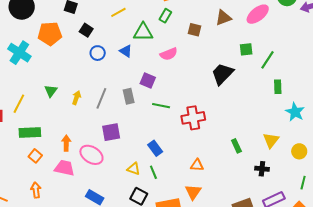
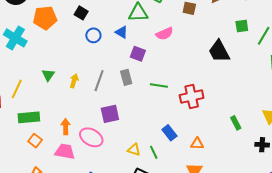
black trapezoid: (222, 74) -> (219, 51), turned -70
purple square: (148, 81) -> (138, 54), moved
blue rectangle: (155, 148) -> (169, 133), moved

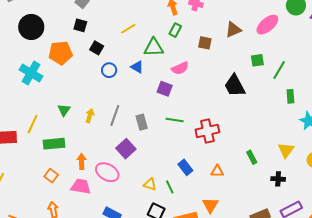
purple square: (138, 54) -> (165, 89), moved
gray rectangle: (126, 77) -> (142, 122), moved
purple square: (110, 114) -> (126, 149), turned -30
green rectangle: (29, 117) -> (54, 144), moved
orange triangle: (197, 144) -> (217, 171), moved

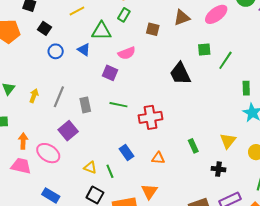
green rectangle: (290, 96) -> (246, 88), moved

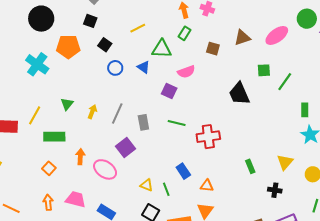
orange triangle: (158, 158) -> (207, 186), moved
pink trapezoid: (21, 166) -> (76, 199), moved

